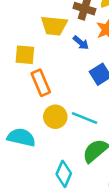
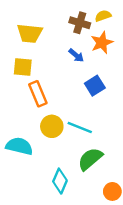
yellow trapezoid: (54, 26) -> (30, 33), moved

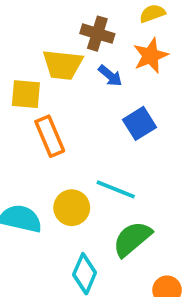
brown cross: (80, 23) -> (97, 34), moved
yellow trapezoid: (30, 33) -> (63, 65), moved
yellow circle: (52, 126) -> (72, 208), moved

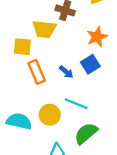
orange star: (151, 56) -> (97, 37), moved
blue arrow: (110, 76) -> (66, 72), moved

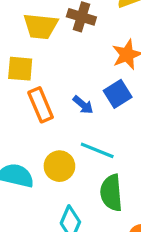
yellow trapezoid: (44, 29) -> (41, 26), moved
green semicircle: (86, 133) -> (111, 193), turned -55

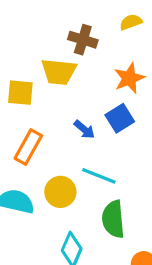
yellow trapezoid: (41, 26) -> (59, 72), moved
orange rectangle: (41, 105) -> (28, 147), moved, turned 52

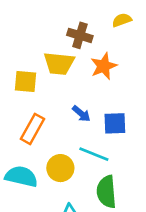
orange star: (129, 78) -> (104, 66), moved
blue square: (120, 118) -> (115, 123), moved, turned 30

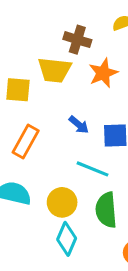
yellow circle: (60, 168) -> (62, 202), moved

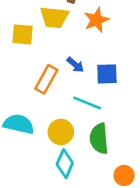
orange rectangle: (26, 142) -> (46, 79), moved

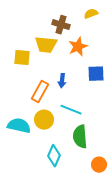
blue arrow: (75, 65) -> (62, 81), turned 56
blue square: (107, 74) -> (96, 74), moved
yellow circle: (61, 132) -> (44, 120), moved

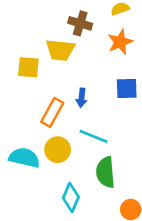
orange star: (78, 47) -> (120, 42), moved

